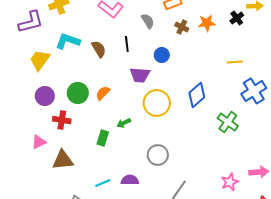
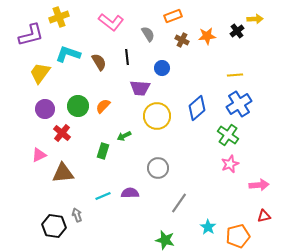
blue cross: (254, 91) -> (239, 104), moved
red cross: (62, 120) -> (62, 133), turned 30
pink star: (230, 182) -> (230, 164), moved

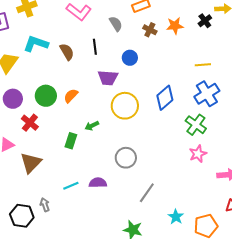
brown triangle: (63, 173) -> (31, 163), turned -40

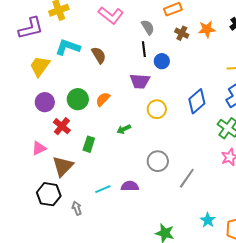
black line: (95, 47) -> (144, 49), moved
yellow circle: (125, 106) -> (157, 109), size x0.7
green rectangle: (71, 141) -> (89, 144), moved
gray line: (147, 193) -> (187, 178), moved
black hexagon: (22, 216) -> (49, 194), moved

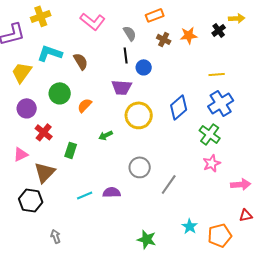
green circle: (78, 99) -> (60, 93), moved
yellow circle: (157, 109) -> (139, 115), size x1.4
gray arrow: (77, 208) -> (56, 236), moved

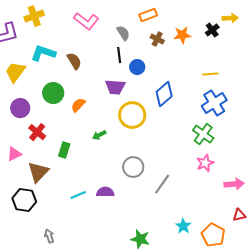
blue diamond: (179, 107) -> (164, 94), moved
orange pentagon: (220, 235) -> (213, 235), turned -30

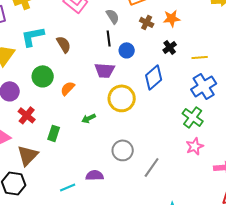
black cross: (212, 30) -> (170, 47), moved
cyan L-shape: (43, 53) -> (33, 36), turned -30
cyan line: (78, 195) -> (68, 187), moved

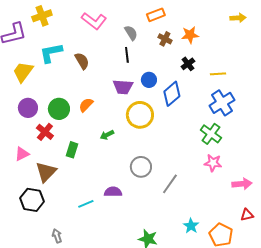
blue circle: (127, 50) -> (149, 80), moved
green circle: (43, 76) -> (59, 109), moved
pink star: (195, 146) -> (213, 163), turned 30

